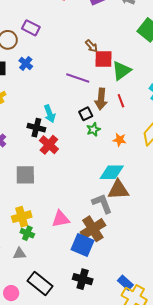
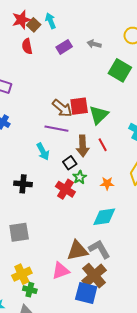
brown arrow: (91, 46) -> (62, 108), moved, size x1.5
cyan arrow: (50, 114) -> (43, 152), moved
red cross: (49, 145) -> (65, 189), moved
brown triangle: (118, 190) -> (77, 251), moved

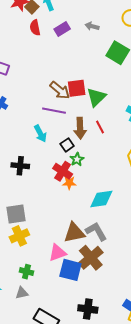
red semicircle: (27, 46) -> (35, 28), moved
orange star: (107, 183) -> (69, 183), moved
yellow cross: (22, 274) -> (19, 236), moved
blue square: (86, 293) -> (70, 270), moved

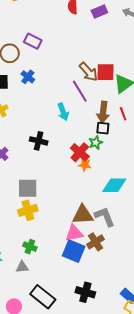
purple line: (54, 111) -> (80, 91), turned 40
black square: (67, 145) -> (103, 128), moved, turned 32
pink triangle: (57, 253) -> (74, 233), moved
brown cross: (91, 258) -> (95, 242), size x0.7

